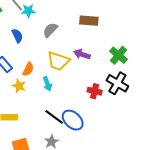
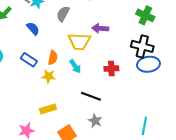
green cross: (118, 55) -> (145, 15), moved
red cross: (95, 91) -> (111, 69), moved
blue ellipse: (73, 120) -> (148, 64), moved, turned -35

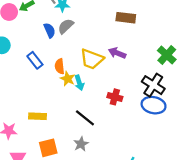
gray semicircle: (63, 14) -> (66, 26), moved
orange semicircle: (53, 58) -> (60, 66), turned 144
yellow star: (49, 76) -> (68, 79), moved

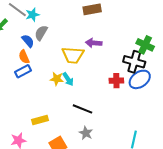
green cross: (167, 55) -> (145, 45), moved
blue rectangle: (35, 60) -> (23, 71), turned -63
orange semicircle: (60, 66) -> (24, 57), moved
red cross: (115, 97) -> (116, 81), moved
blue ellipse: (154, 105) -> (140, 79), turned -30

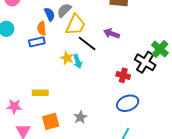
yellow trapezoid: (73, 55) -> (75, 25), moved, turned -85
blue ellipse: (140, 79) -> (128, 103), moved
black line: (82, 109) -> (87, 43), moved

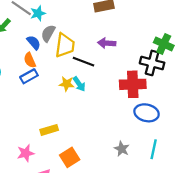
red cross: (123, 75) -> (133, 84), size x1.6
blue ellipse: (128, 103) -> (147, 113), turned 50
gray star: (80, 117) -> (122, 149), moved

